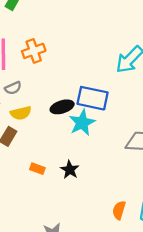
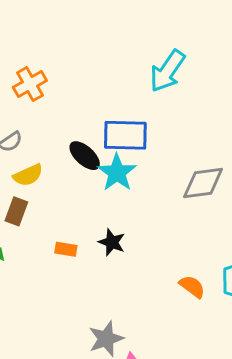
black ellipse: (62, 107) -> (85, 156), turned 70
orange semicircle: (119, 210) -> (192, 287), turned 120

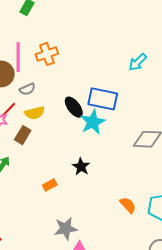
cyan arrow: (167, 71) -> (138, 62), size x0.7
orange rectangle: (66, 249) -> (50, 185), moved, turned -48

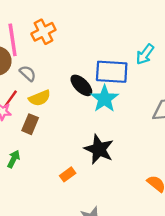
cyan arrow: (138, 62) -> (145, 54), moved
gray semicircle: (27, 89) -> (28, 73), turned -105
black star: (81, 167) -> (99, 149), size x1.5

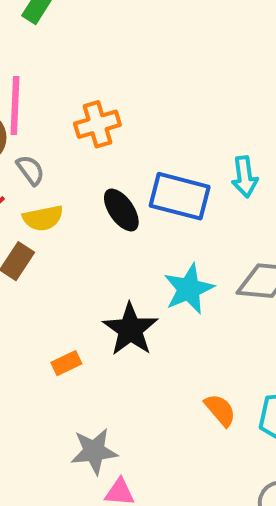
orange cross: (43, 32) -> (97, 124), moved
cyan arrow: (145, 54) -> (245, 177), turned -55
cyan star: (104, 99) -> (189, 289), moved

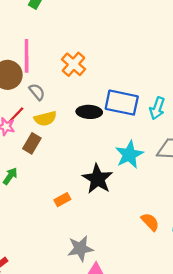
orange cross: (97, 124) -> (73, 64), turned -30
cyan arrow: (245, 177) -> (157, 108), moved, turned 30
black ellipse: (121, 210) -> (89, 112), turned -50

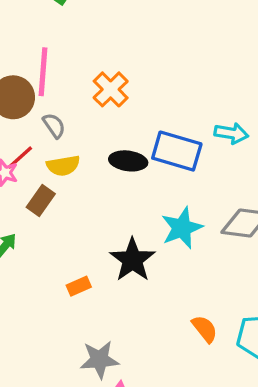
cyan arrow: (157, 108) -> (231, 133), moved, turned -105

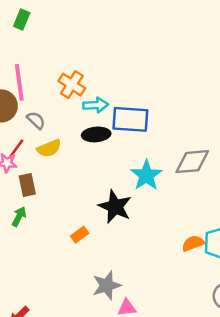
cyan arrow: (231, 133) -> (96, 105), moved
brown rectangle: (41, 200) -> (27, 185), moved, turned -35
orange semicircle: (205, 329) -> (193, 243), moved, turned -60

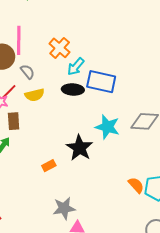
cyan arrow: (96, 105) -> (76, 67), turned 126
cyan star: (146, 175) -> (107, 127), turned -30
orange semicircle: (193, 243) -> (136, 185), turned 60

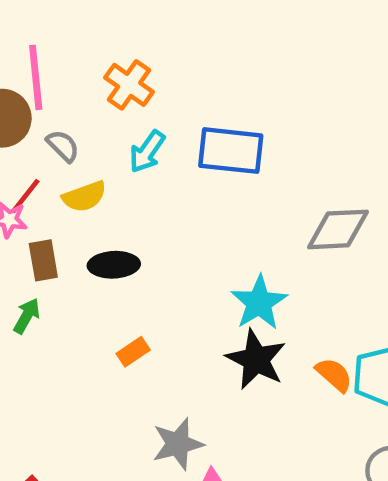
cyan arrow: (76, 67) -> (147, 152), moved
black ellipse: (73, 90) -> (114, 265), moved
cyan star: (107, 127) -> (259, 303), moved, turned 30
black star: (80, 148) -> (256, 359), moved

